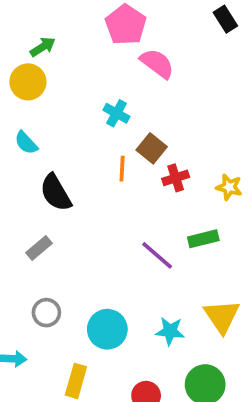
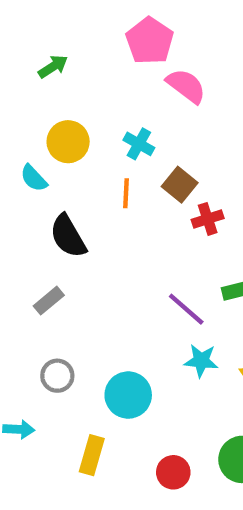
yellow circle: (28, 82) -> (68, 142), moved
orange line: (122, 169) -> (126, 193), moved
cyan star: (170, 331) -> (201, 361), moved

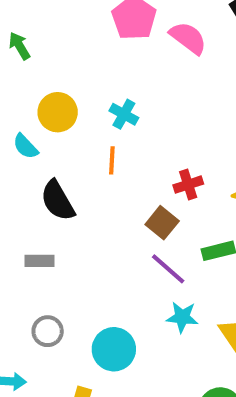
green arrow: (53, 67) -> (19, 46), moved, turned -88
pink semicircle: (186, 86) -> (188, 38), moved
brown square: (180, 185) -> (162, 223), moved
gray rectangle: (49, 301) -> (40, 261), turned 40

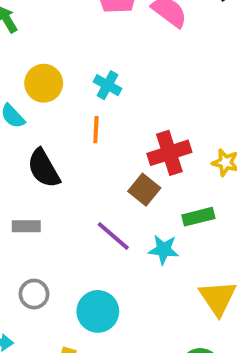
red cross: (188, 185) -> (169, 153), size x1.5
purple line: (168, 269) -> (113, 236), moved
cyan star: (182, 317) -> (164, 250), moved

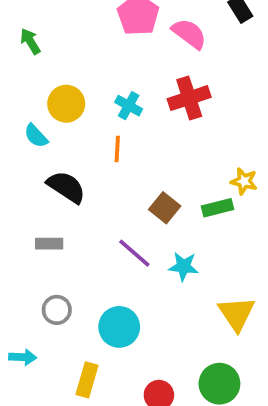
red cross: (169, 153) -> (189, 98), moved
black semicircle: (44, 168) -> (66, 187), turned 153
green rectangle: (198, 217) -> (218, 208), moved

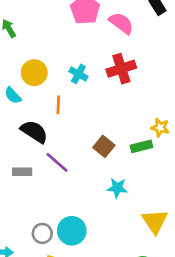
orange line: (117, 149) -> (58, 105), moved
purple line: (134, 253) -> (57, 162), moved
gray circle: (57, 310) -> (42, 233), moved

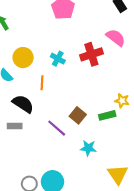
pink semicircle: (121, 23) -> (116, 38), moved
purple line: (57, 162) -> (57, 128), moved
gray rectangle: (22, 172) -> (15, 126), moved

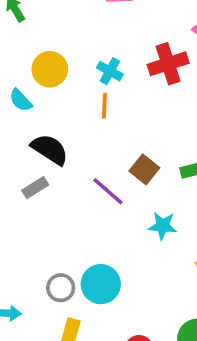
orange line: (42, 83) -> (104, 106), moved
gray rectangle: (15, 126) -> (35, 188), turned -32

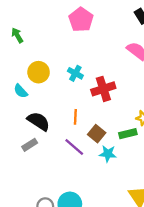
red cross: (168, 64) -> (103, 89), moved
orange line: (104, 106) -> (75, 117), moved
cyan star: (163, 226) -> (108, 154), moved

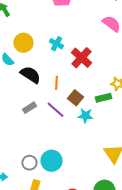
red cross: (103, 89) -> (81, 58), turned -30
black semicircle: (39, 121) -> (30, 75), moved
gray rectangle: (30, 145) -> (29, 108), moved

